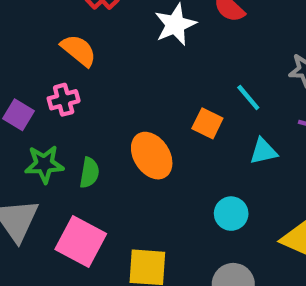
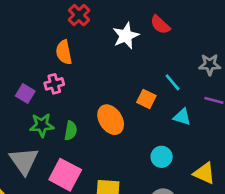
orange semicircle: (79, 50) -> (64, 52), turned -140
cyan triangle: (263, 151) -> (182, 117), turned 30

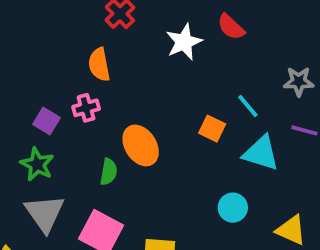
cyan triangle: (182, 117) -> (261, 153), size x1.5
orange ellipse: (111, 120) -> (141, 145), moved
green star: (42, 125) -> (37, 164), moved, turned 30

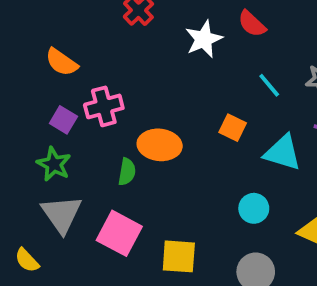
orange semicircle: (99, 65) -> (62, 62), moved, turned -44
cyan line: (248, 106) -> (269, 85), moved
pink cross: (86, 108) -> (104, 106), size x1.4
orange ellipse: (141, 145) -> (160, 145), turned -51

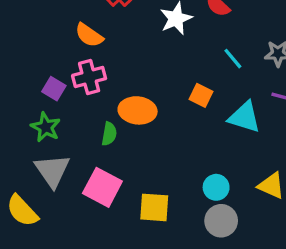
orange semicircle: (62, 62) -> (89, 35), moved
cyan circle: (254, 208) -> (216, 187), moved
yellow semicircle: (27, 260) -> (22, 211), size x1.5

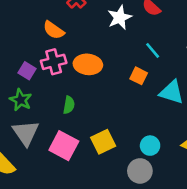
cyan line: (233, 59) -> (153, 50), moved
orange ellipse: (138, 110) -> (88, 64), moved
yellow square: (154, 207) -> (103, 142), moved, turned -30
gray circle: (221, 221) -> (140, 171), moved

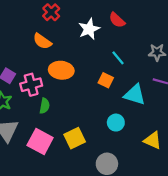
orange semicircle: (54, 30) -> (42, 41), moved
pink cross: (54, 62) -> (31, 85), moved
cyan circle: (150, 146) -> (116, 123), moved

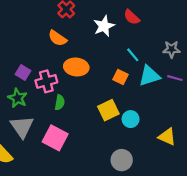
cyan triangle: (135, 95) -> (149, 76), moved, turned -35
yellow square: (75, 138) -> (108, 110), moved

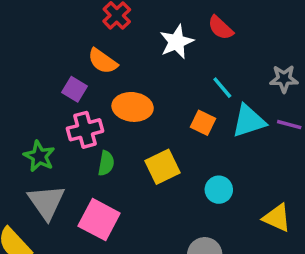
purple square: (23, 73) -> (74, 89), moved
yellow square: (108, 110) -> (162, 167), moved

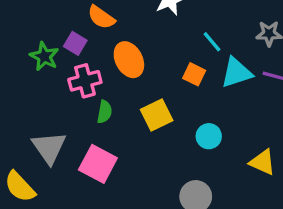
orange ellipse: (133, 107) -> (129, 60), turned 56
green star: (39, 156) -> (44, 56), moved

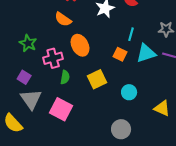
cyan line: (212, 42) -> (131, 34), turned 56
purple square: (75, 43) -> (24, 77), moved

